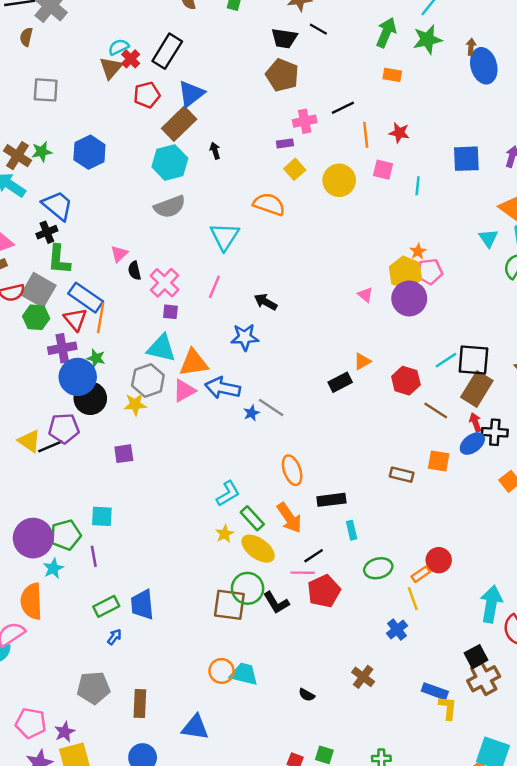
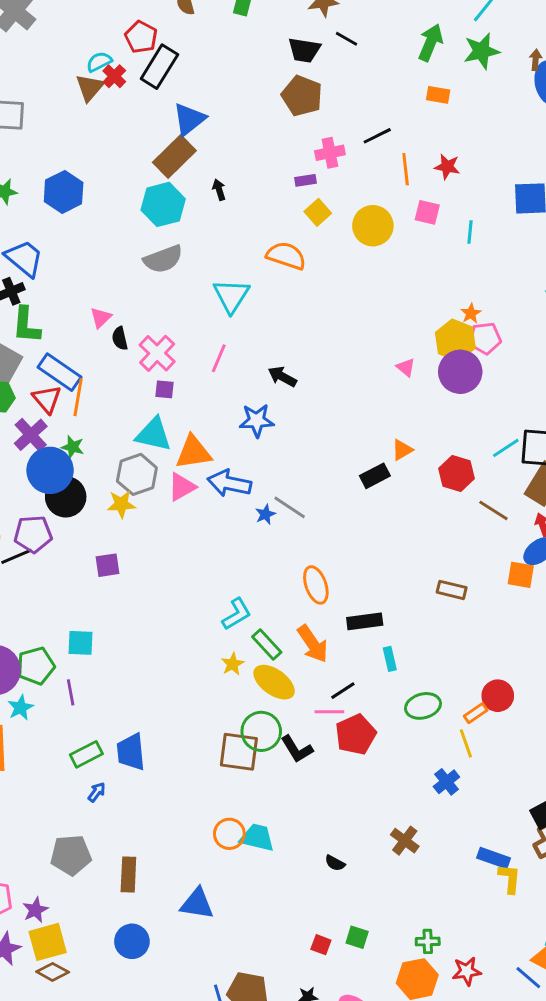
red pentagon: (147, 95) -> (141, 37), moved, turned -30
purple cross: (62, 348) -> (31, 435), turned -32
orange square: (439, 461) -> (521, 575), moved

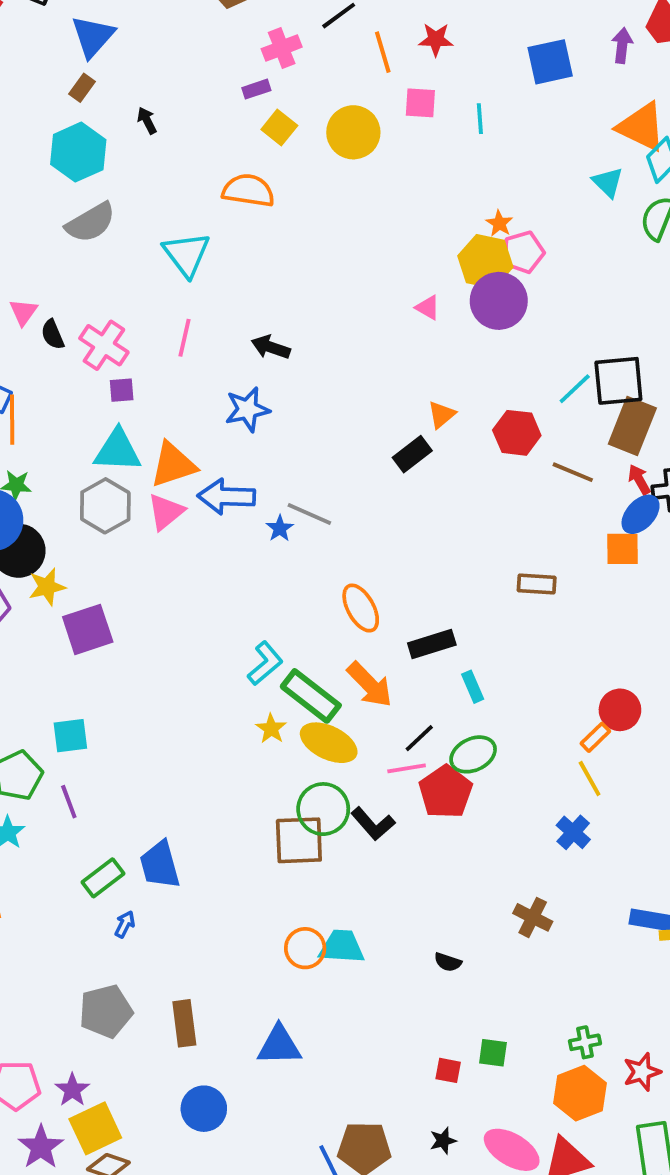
brown rectangle: (174, 157) -> (82, 88), size x0.5
yellow star: (121, 504) -> (47, 587), moved
purple square: (107, 565) -> (88, 629), size x1.5
green rectangle: (267, 645) -> (311, 696), size x1.4
green ellipse: (423, 706) -> (473, 754), moved

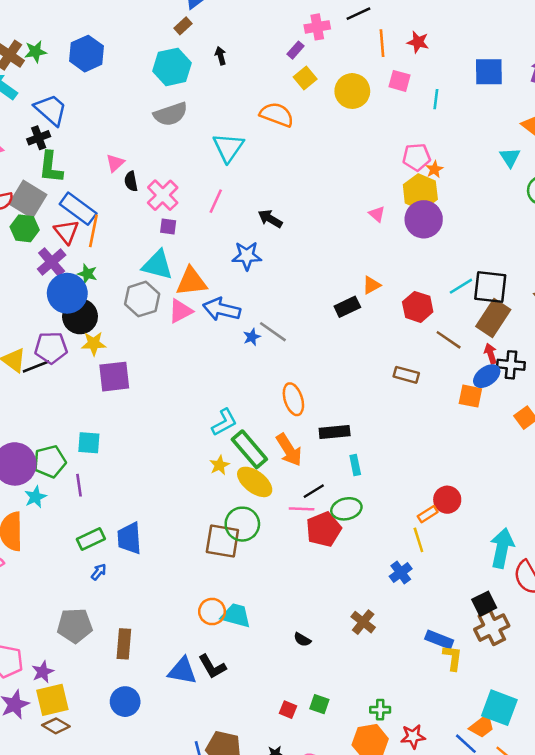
purple rectangle: (256, 89) -> (295, 50), turned -42
pink pentagon: (523, 252) -> (417, 157), moved
brown rectangle: (537, 584) -> (406, 375), moved
black L-shape: (373, 824) -> (212, 667), moved

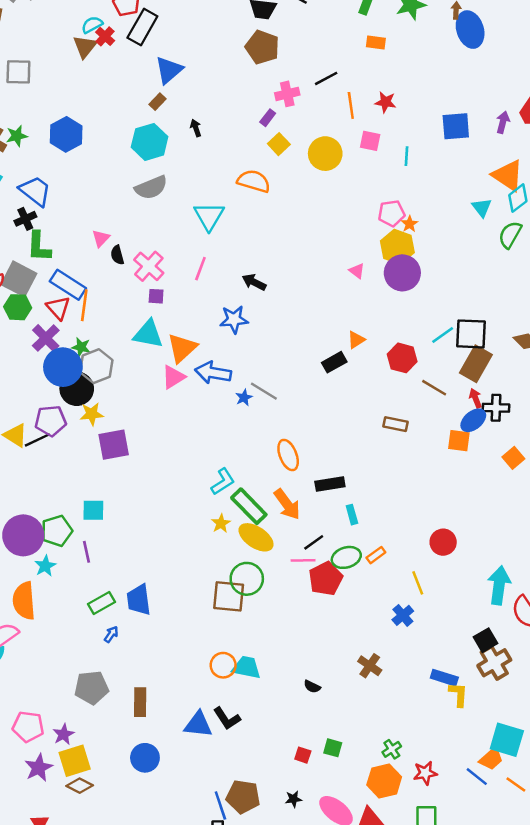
orange triangle: (191, 282) -> (182, 348), turned -32
gray hexagon: (142, 299) -> (96, 366), moved
orange rectangle: (428, 514) -> (376, 555), moved
green cross: (380, 710) -> (392, 749), turned -30

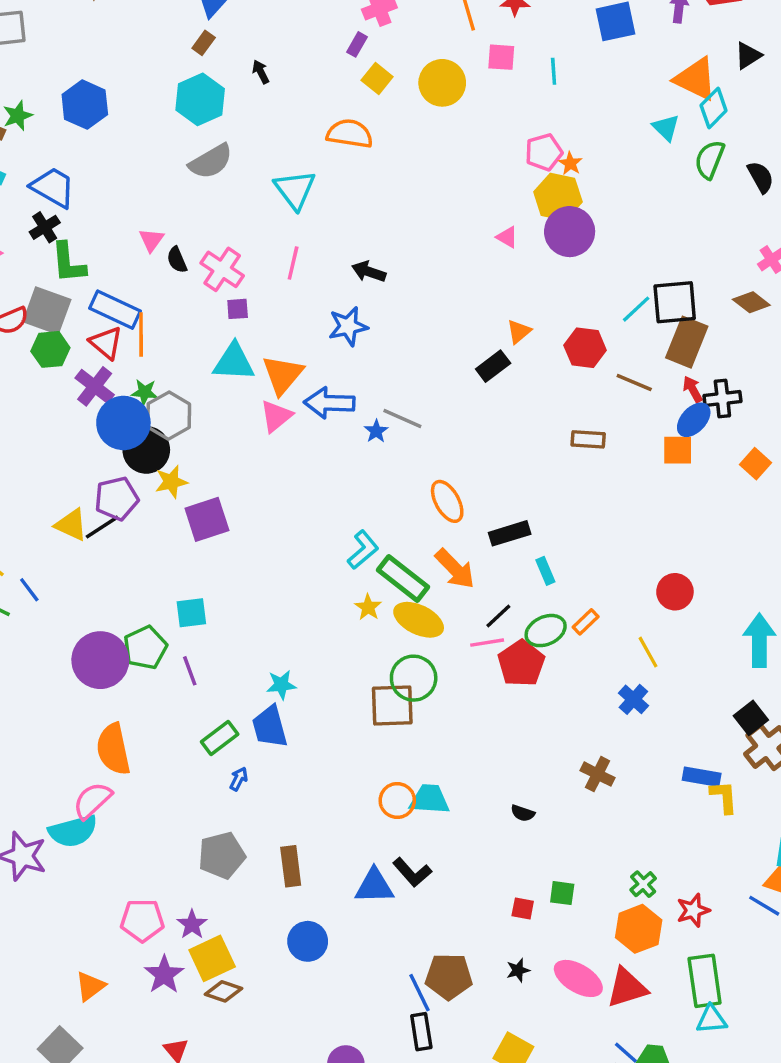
cyan star: (45, 566) -> (281, 685), moved, turned 30

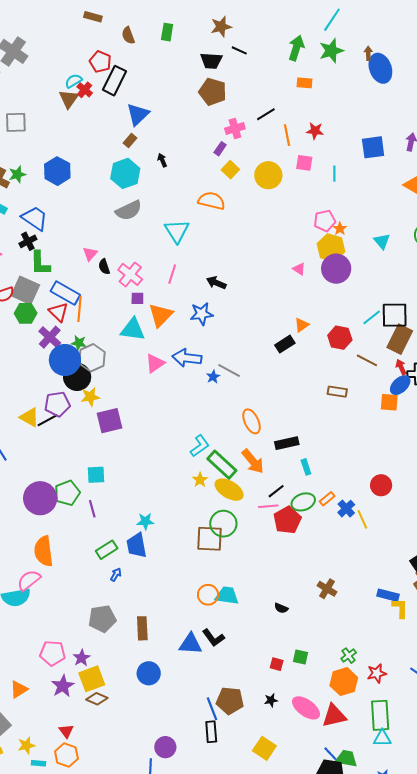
cyan triangle: (666, 128) -> (382, 241), moved
orange triangle: (283, 375) -> (161, 315), moved
blue cross: (633, 699) -> (346, 509), moved

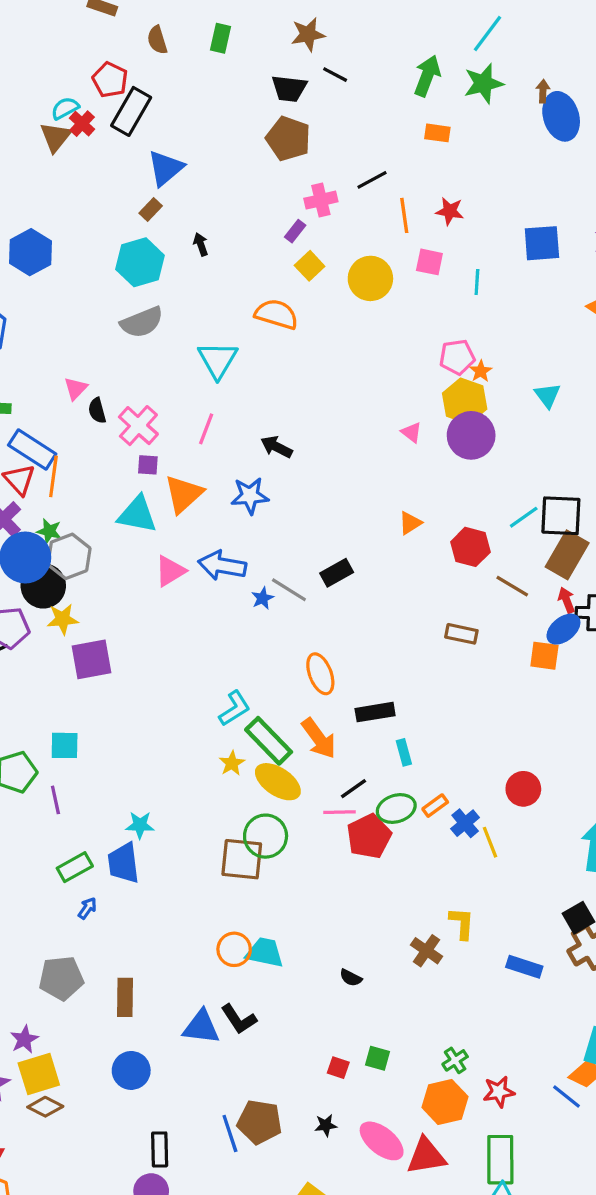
black rectangle: (285, 344) -> (337, 573), moved
yellow L-shape: (400, 608) -> (462, 923), moved
black rectangle: (211, 732) -> (160, 1149), moved

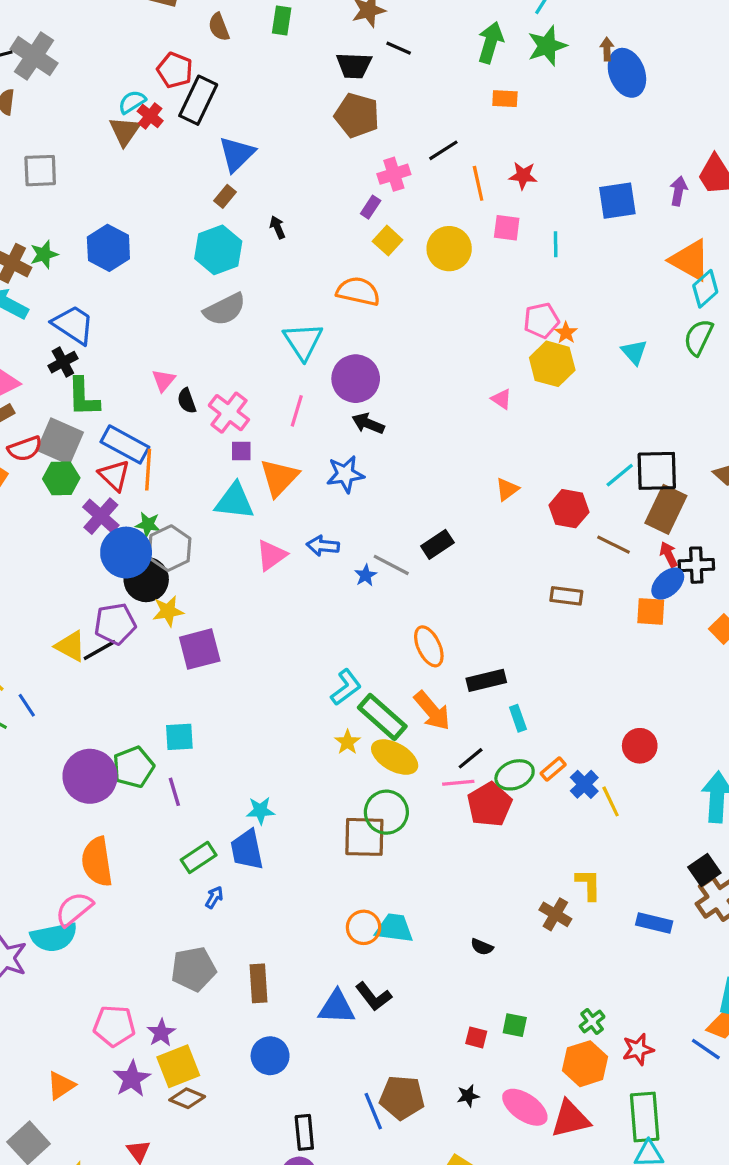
purple circle: (471, 435) -> (356, 379), moved
blue arrow: (222, 566) -> (323, 546), size x0.7

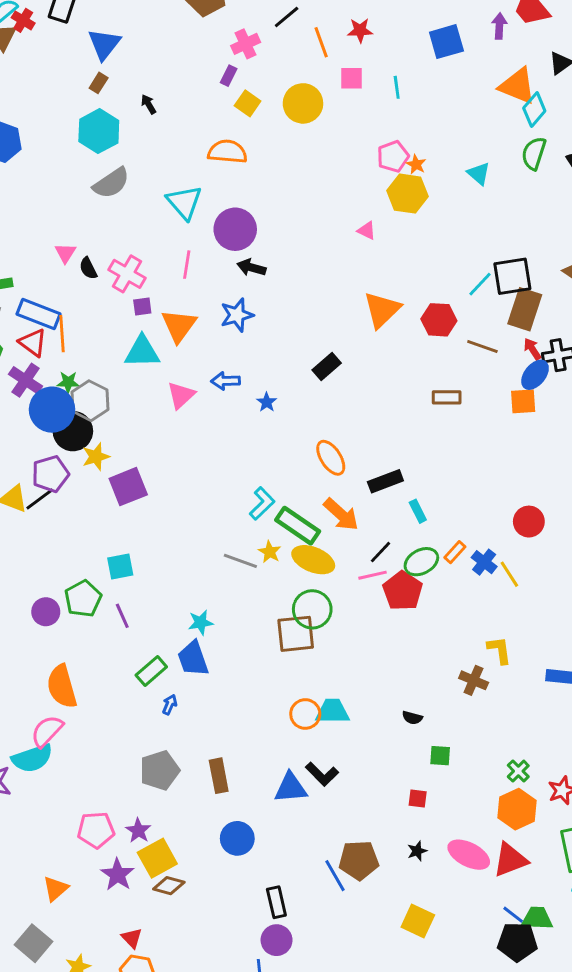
orange triangle: (507, 489) -> (382, 310), size x1.8
gray line: (391, 565) -> (240, 561), moved
purple circle: (90, 776) -> (46, 612), size x0.6
green square: (515, 1025) -> (440, 756), moved

